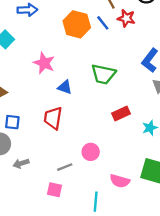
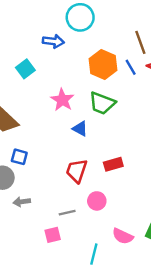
green trapezoid: (103, 74) -> (102, 103), moved
red rectangle: (121, 113) -> (113, 164), moved
red trapezoid: (53, 118) -> (77, 171), moved
pink square: (54, 190) -> (53, 235), turned -35

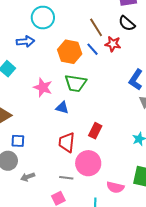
red rectangle: (113, 164) -> (95, 131), turned -35
pink circle: (97, 201) -> (88, 163), size x1.6
gray line: (67, 213) -> (66, 178), turned 32

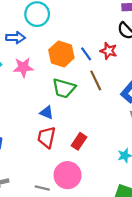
brown line: (96, 27) -> (96, 80), moved
pink star: (43, 87) -> (23, 67), moved, turned -30
red trapezoid: (67, 142) -> (47, 137), moved

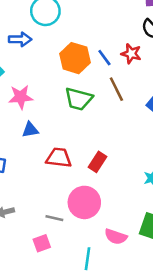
pink star: (23, 67) -> (21, 97), moved
blue triangle: (47, 113) -> (30, 130), moved, turned -32
red trapezoid: (47, 137) -> (59, 158), turned 85

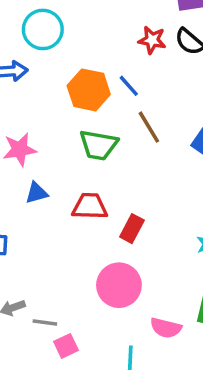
red star: (131, 54) -> (152, 40), moved
red trapezoid: (59, 158) -> (90, 206), moved
gray line: (54, 218) -> (45, 323), moved

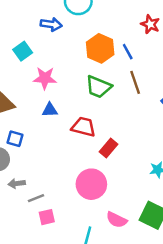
gray line: (45, 323) -> (36, 198), turned -42

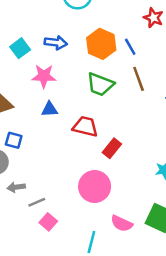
blue arrow: (51, 24) -> (56, 43), moved
pink square: (47, 217) -> (48, 222), turned -35

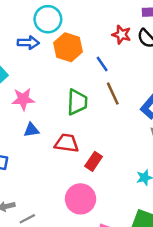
blue arrow: (56, 43) -> (28, 43), moved
orange hexagon: (101, 44) -> (68, 47), moved
green trapezoid: (100, 84) -> (77, 102), turned -104

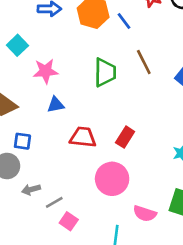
blue line: (102, 64) -> (124, 21), moved
red trapezoid: (67, 143) -> (83, 137), moved

